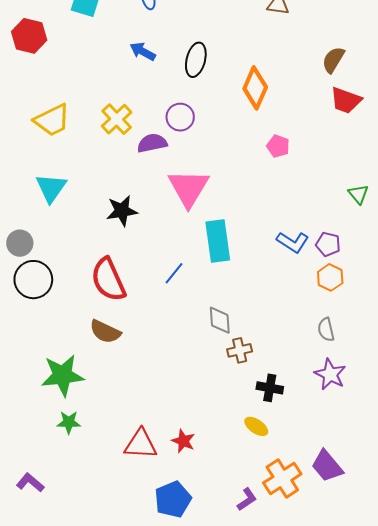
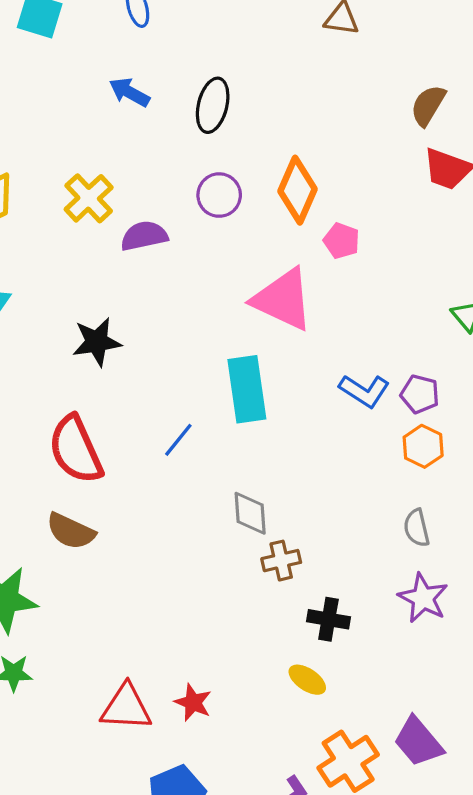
orange diamond: (255, 88) -> (297, 190), moved
purple circle: (180, 117) -> (219, 195), moved
pink triangle: (189, 188) -> (283, 299), moved, turned -36

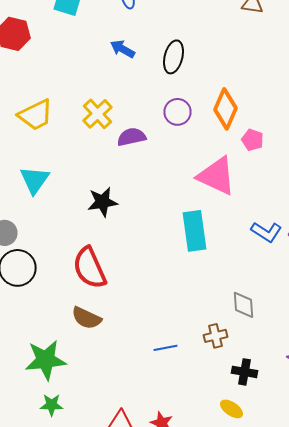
blue line: (178, 440) -> (166, 348), moved, turned 40
gray diamond: (250, 513) -> (244, 305), moved

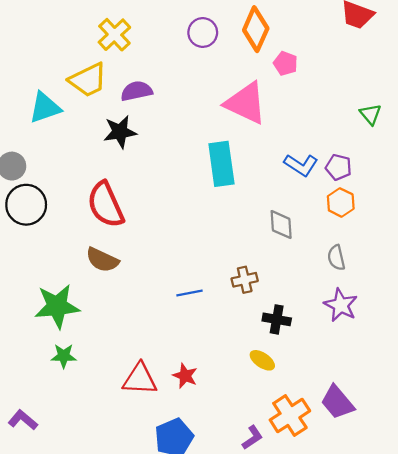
yellow trapezoid: (36, 115) -> (88, 80), moved
purple semicircle: (132, 137) -> (137, 91), moved
cyan triangle: (34, 180) -> (45, 108), turned 36
gray diamond: (244, 305) -> (281, 225), moved

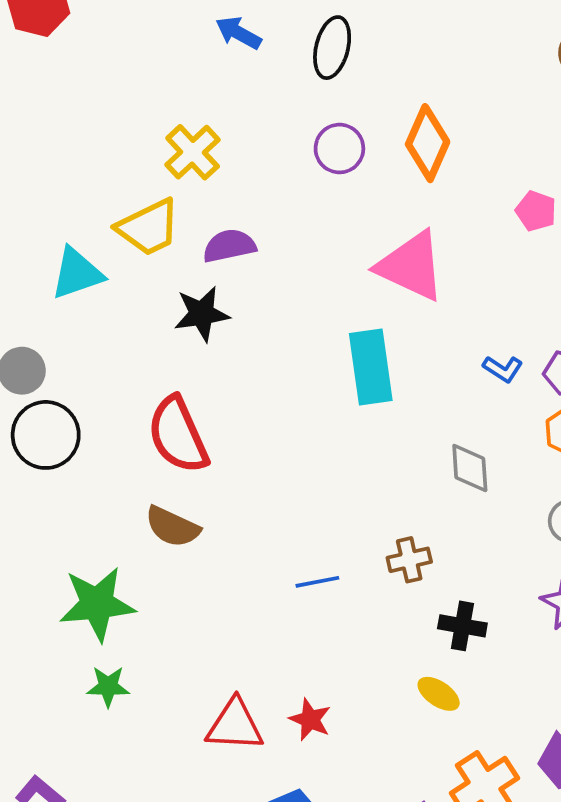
pink pentagon: (286, 63) -> (536, 211), moved
blue L-shape: (301, 165) -> (503, 369), size x0.7

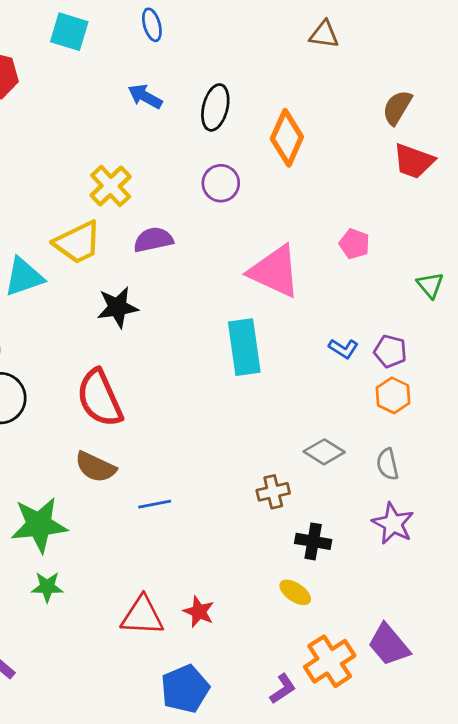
orange diamond: (428, 143) -> (287, 138), moved
pink pentagon: (536, 211) -> (354, 244), moved
purple semicircle: (229, 246) -> (153, 240), moved
gray diamond: (470, 468) -> (324, 452), moved, turned -54
blue line: (317, 582) -> (155, 504), moved

